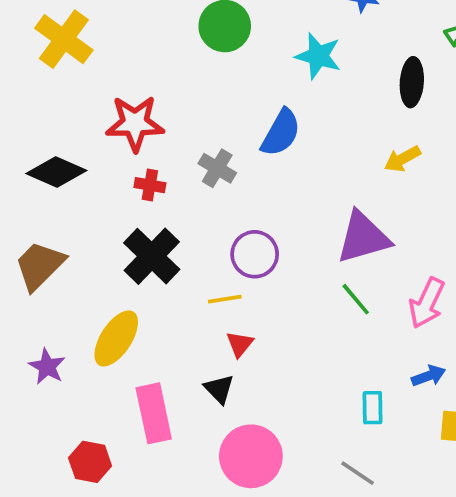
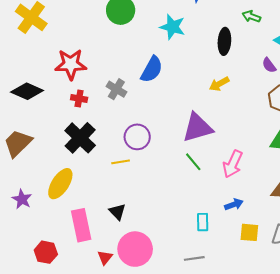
red triangle: (240, 344) -> (105, 257), moved
gray line: (358, 473) -> (194, 258), turned -42

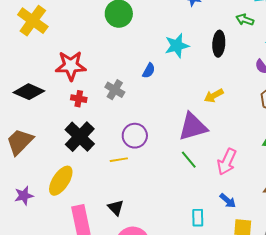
cyan star: (172, 27) -> (177, 46), moved, turned -30
blue semicircle: (152, 69) -> (149, 71), size x0.6
yellow arrow: (219, 84) -> (214, 96), moved
purple star: (22, 199) -> (24, 196), turned 30
blue arrow: (234, 204) -> (228, 201), turned 60

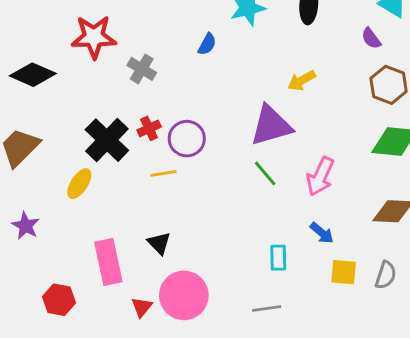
gray cross: (115, 90) -> (142, 69), moved
red cross: (79, 99) -> (149, 128), moved, turned -35
yellow ellipse: (61, 181) -> (79, 184), moved, size x0.7
purple star: (24, 196) -> (26, 226), turned -30

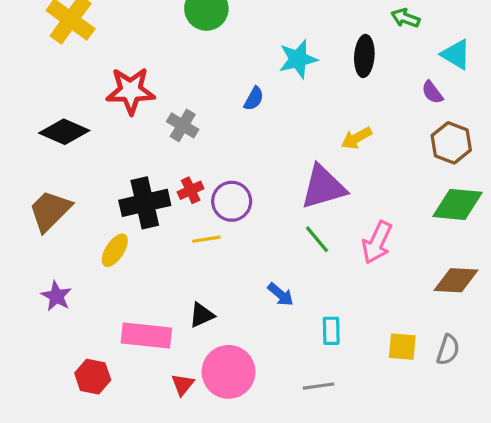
black cross: (107, 140) -> (145, 203), turned 33
blue arrow: (322, 233) -> (281, 294), moved
black triangle: (159, 243) -> (202, 315), turned 50
pink rectangle: (108, 262) -> (146, 336), turned -72

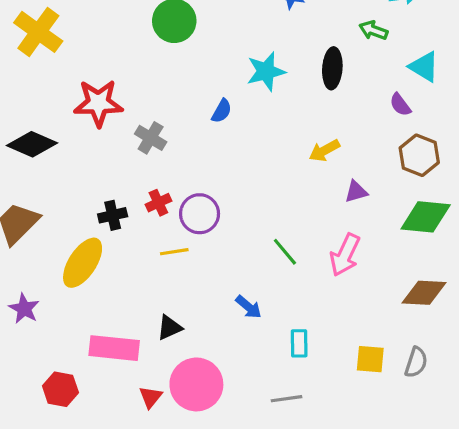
purple triangle: (323, 187) -> (356, 192), moved, size x0.5
black cross: (145, 203) -> (113, 215), size x0.6
yellow ellipse: (115, 250) -> (83, 263), size x1.5

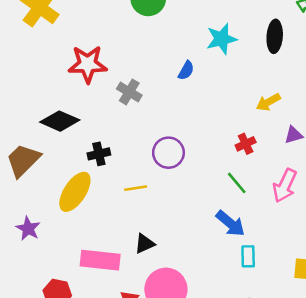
black diamond: (32, 144) -> (60, 121), moved
red cross: (158, 203) -> (246, 144), moved
yellow line: (174, 252) -> (136, 188), moved
blue arrow: (249, 307) -> (230, 223), moved, size x1.4

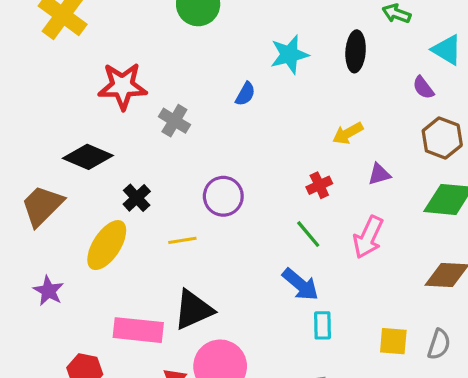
black cross: (99, 154) -> (137, 198), turned -30
black triangle: (144, 244) -> (193, 310), size x1.6

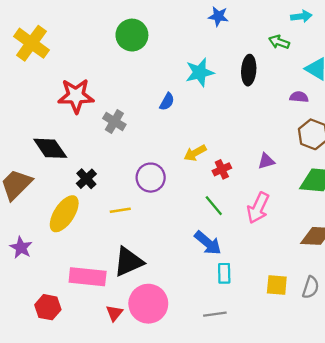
purple semicircle: (423, 88) -> (299, 97), turned 132
yellow arrow: (348, 133) -> (195, 153), moved
black diamond: (88, 157) -> (50, 148), turned 32

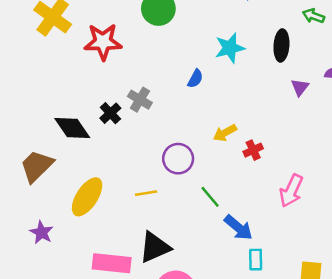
red star: (76, 96) -> (103, 42), moved
purple triangle: (266, 161) -> (300, 87), moved, turned -36
black cross: (86, 179) -> (110, 113), moved
green line: (214, 206) -> (210, 197), moved

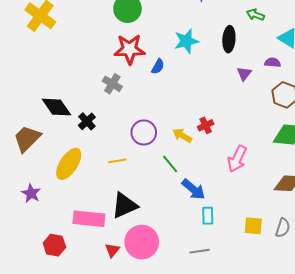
red star: (103, 42) -> (130, 49), moved
black cross: (110, 113) -> (87, 121), moved
yellow arrow: (225, 133) -> (182, 136), moved, turned 60

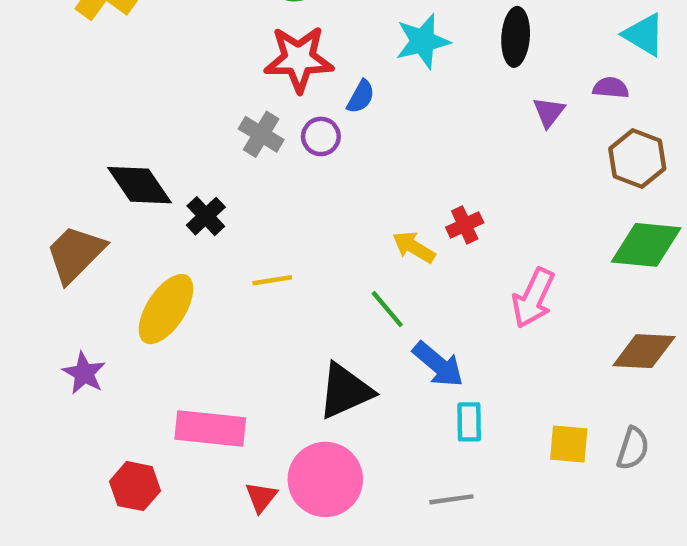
purple circle: (144, 132) -> (321, 136), moved, size x0.7
yellow line: (117, 161) -> (272, 280), moved
black triangle: (124, 206) -> (345, 391), moved

